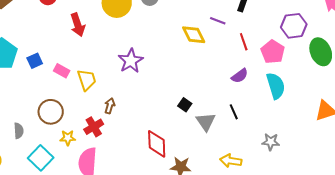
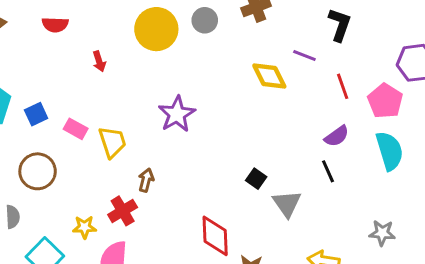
red arrow: (78, 25) -> (99, 61), size x0.6
brown circle: (51, 112) -> (38, 171), moved
black line: (234, 112) -> (328, 171), moved

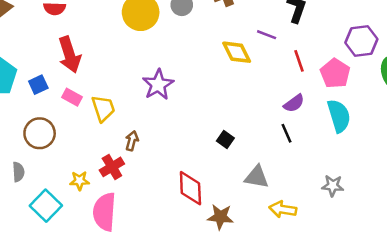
red arrow: (99, 61) -> (69, 55), moved, size x2.0
gray triangle: (287, 204) -> (257, 177), moved, turned -45

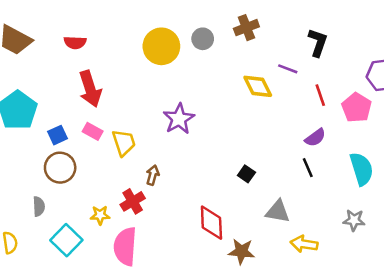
blue square: (38, 85) -> (58, 135), moved
cyan semicircle: (339, 116) -> (362, 169), moved

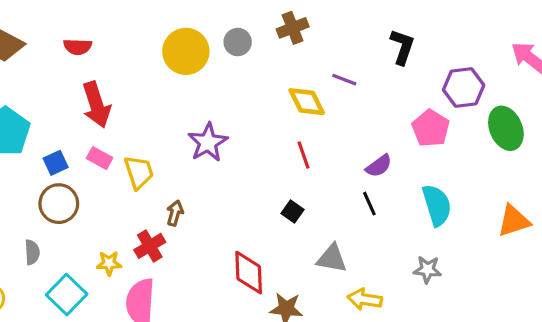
black L-shape: (318, 43) -> (402, 47), moved
red line: (320, 95) -> (304, 155), moved

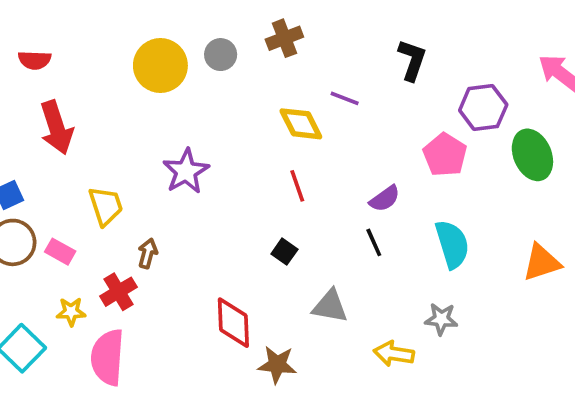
pink rectangle: (100, 158) -> (60, 252), moved
yellow arrow: (365, 299) -> (394, 354), moved

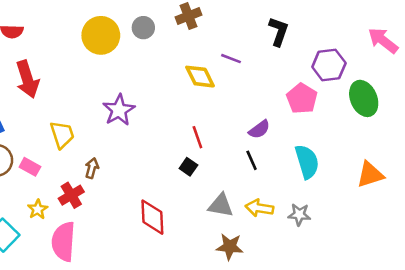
red line: (297, 186) -> (197, 137), moved
yellow star: (71, 312) -> (38, 209), turned -30
yellow arrow: (394, 354) -> (259, 208), moved
brown star: (277, 365) -> (230, 247), moved

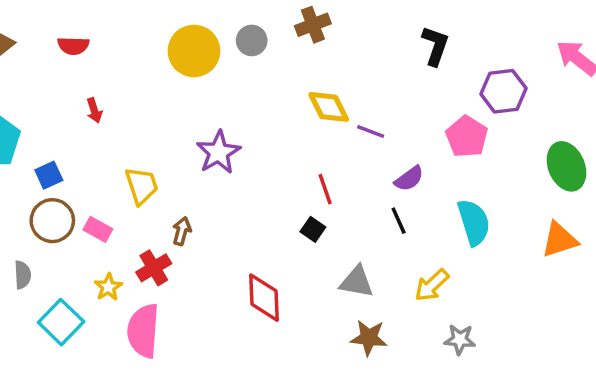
purple line: (231, 59) -> (371, 131), moved
red arrow: (27, 79) -> (94, 110), size x0.5
green ellipse: (364, 98) -> (566, 166), moved
yellow arrow: (259, 208) -> (432, 285), moved, turned -52
gray star: (299, 214) -> (460, 340), moved

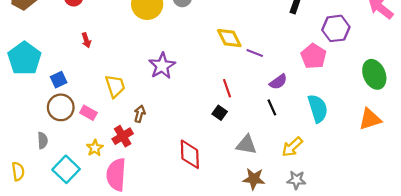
gray star: (460, 340) -> (296, 180), moved

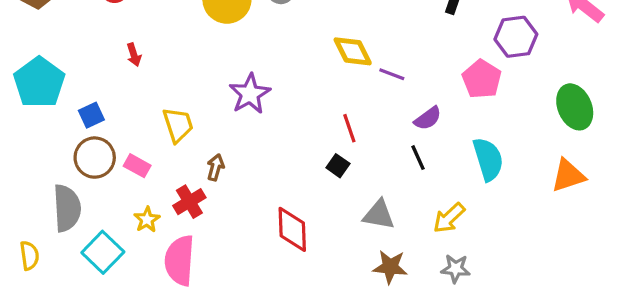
gray semicircle: (43, 140) -> (67, 208), size x1.8

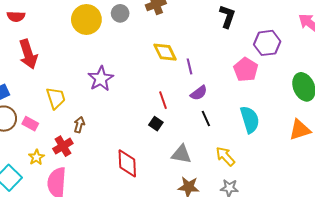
red arrow: (134, 55) -> (28, 54), size x2.0
purple line: (392, 74) -> (190, 66), turned 56
purple semicircle: (428, 118) -> (199, 93), moved
yellow arrow: (449, 218) -> (225, 156), turned 90

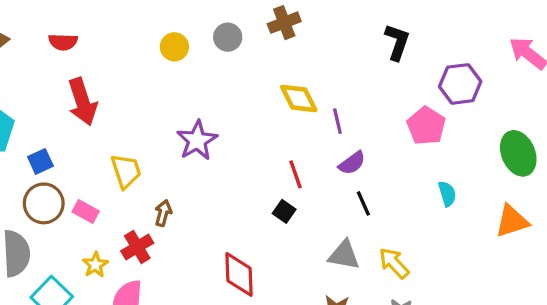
yellow circle: (86, 19) -> (174, 47), size x0.6
cyan semicircle: (250, 120) -> (447, 194), moved, size x0.6
gray triangle: (181, 154) -> (344, 255), moved

